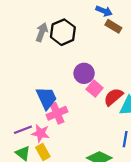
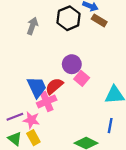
black hexagon: (63, 32) -> (69, 18), moved
red semicircle: (113, 97) -> (54, 86), moved

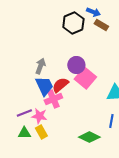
gray arrow: (32, 26) -> (40, 66), moved
pink square: (82, 78) -> (85, 78), size x1.5
green triangle: (15, 139) -> (24, 133), turned -40

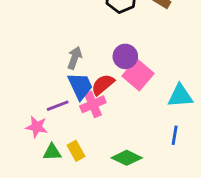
purple line: (24, 113) -> (58, 106), moved
pink star: (39, 116) -> (37, 127), moved
green diamond: (89, 137) -> (127, 158), moved

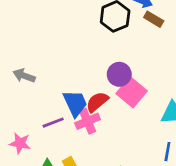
gray arrow: (75, 58) -> (24, 76), moved, turned -90
pink star: (37, 127) -> (20, 143), moved

